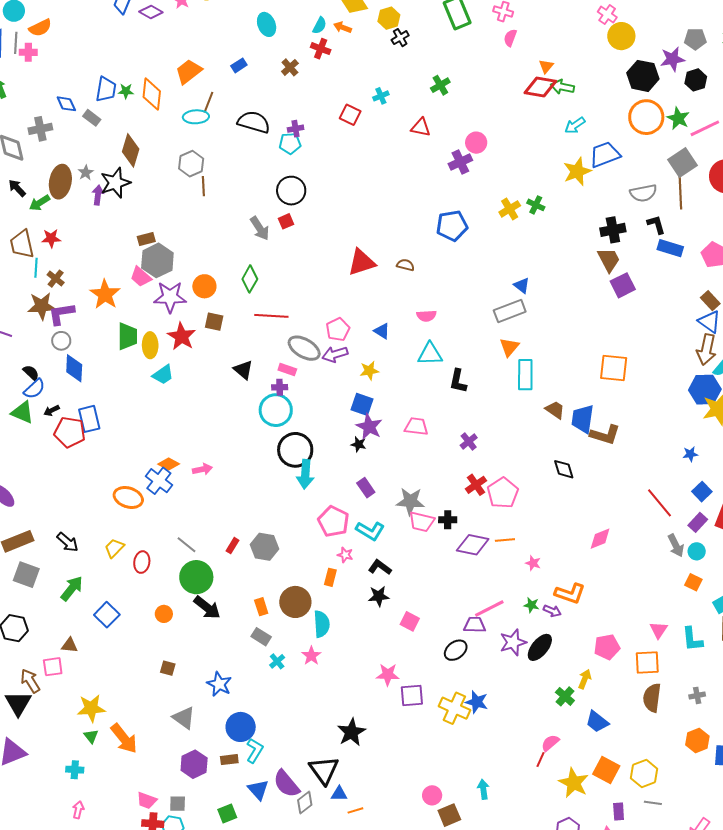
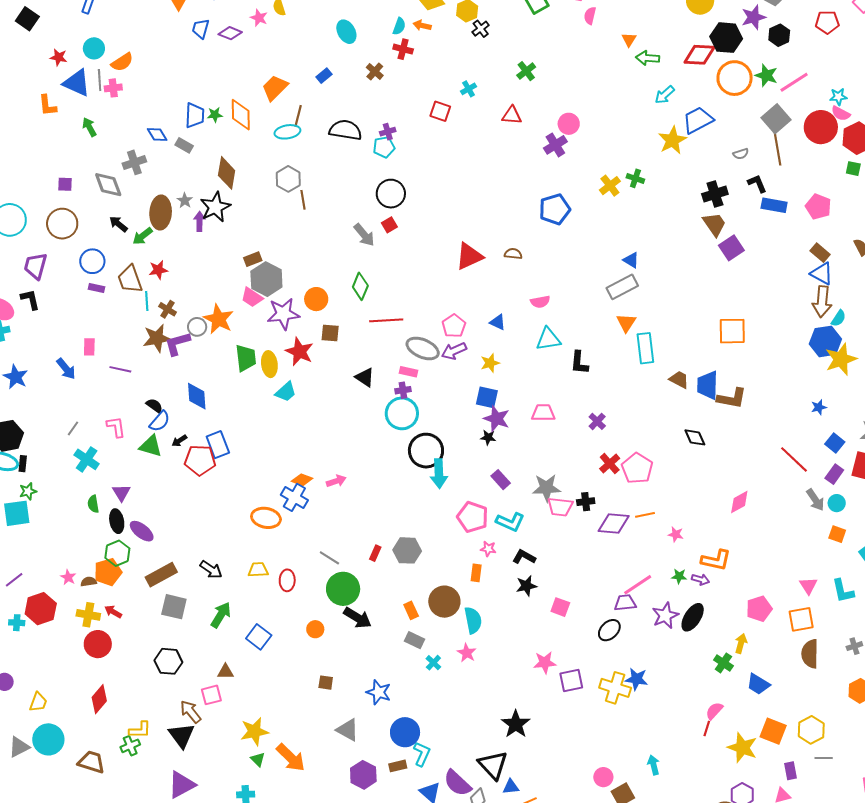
red diamond: (540, 87) -> (699, 55), moved
gray semicircle: (643, 193) -> (741, 154), size x0.6
gray circle: (61, 341) -> (197, 327), moved
yellow trapezoid: (114, 548) -> (258, 570), turned 50

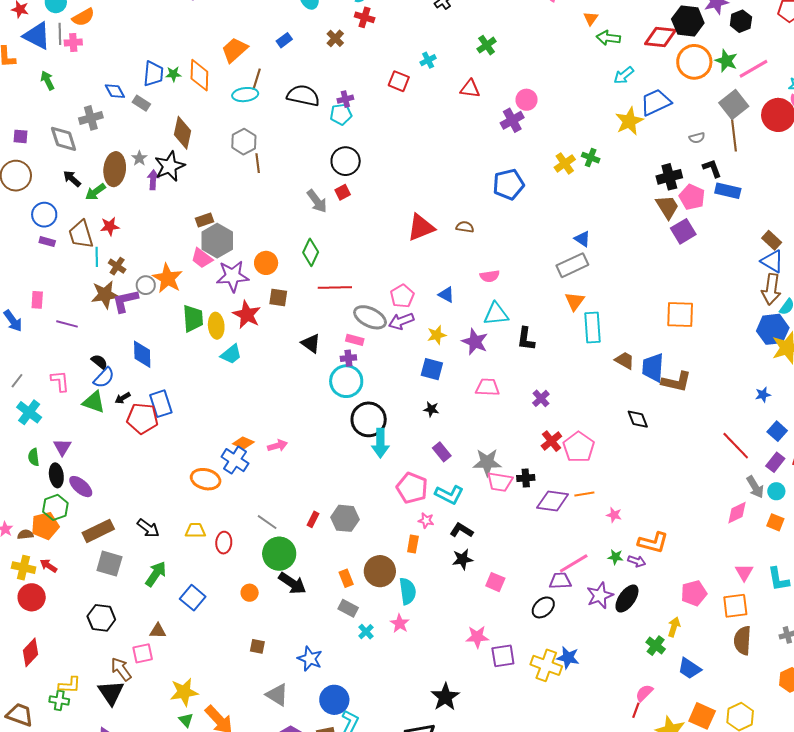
pink pentagon: (818, 207) -> (692, 197), moved
purple star: (497, 419) -> (475, 342), moved
pink diamond: (739, 502) -> (737, 513), moved
green cross: (130, 746) -> (59, 700), turned 30

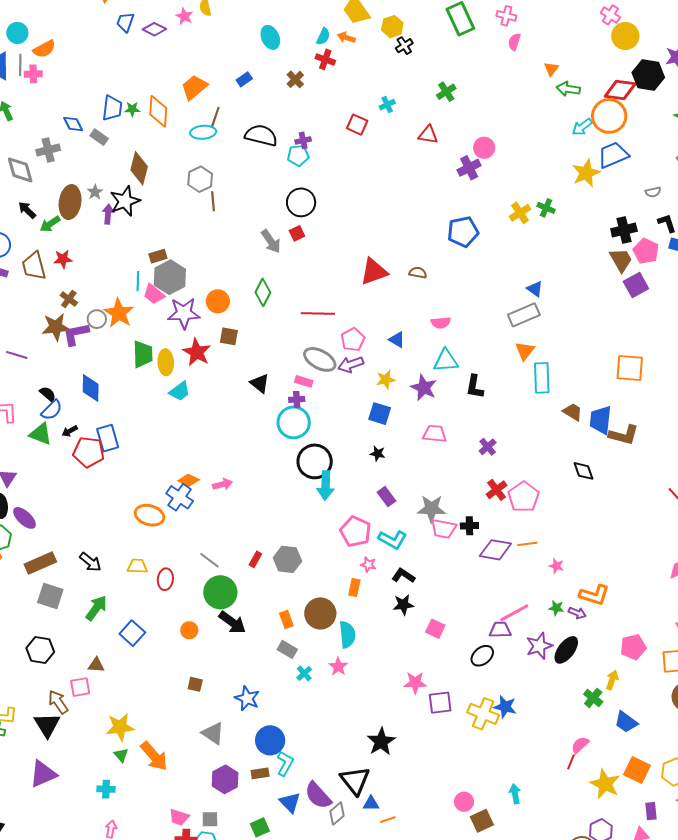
orange circle: (694, 62) -> (609, 116), moved
cyan line: (97, 257) -> (138, 281), moved
red line: (335, 288) -> (318, 313), moved

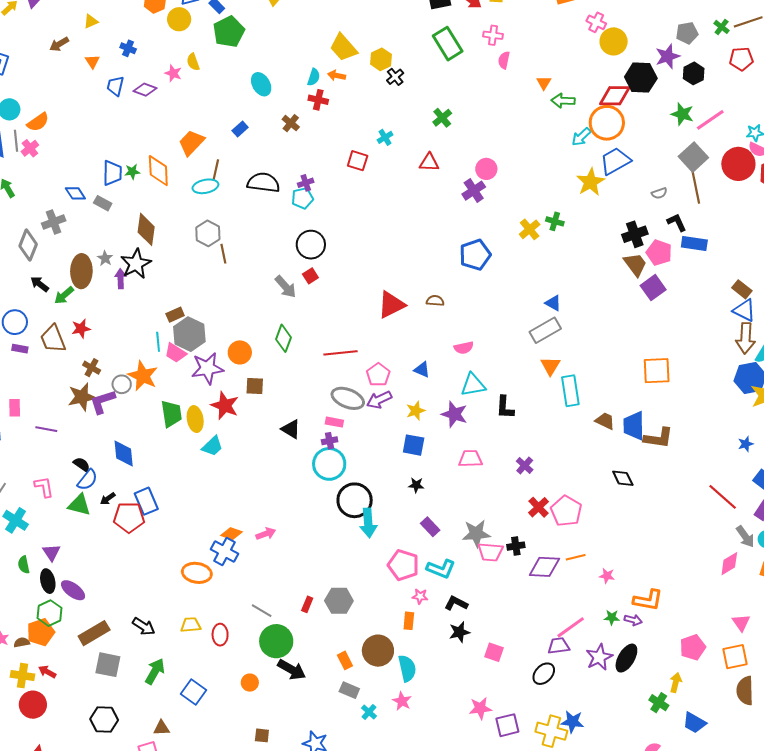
pink cross: (33, 74) -> (30, 148), turned -30
gray diamond: (20, 170) -> (28, 245), turned 44

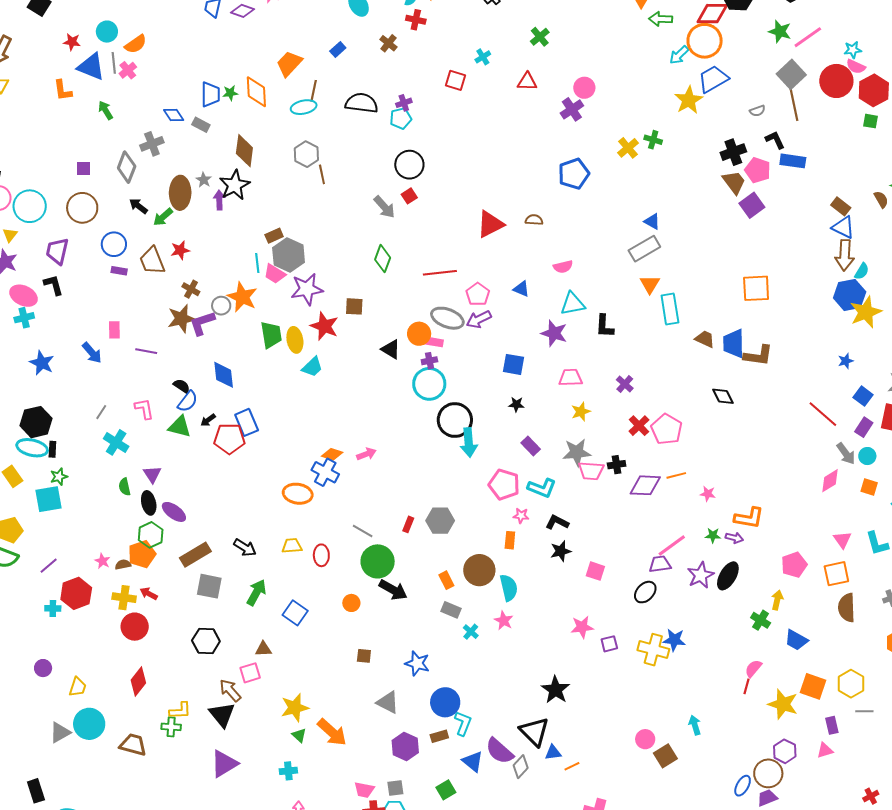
orange circle: (240, 352) -> (419, 334), moved
yellow star: (416, 411) -> (581, 412), moved
purple square: (507, 725) -> (609, 644), size x0.7

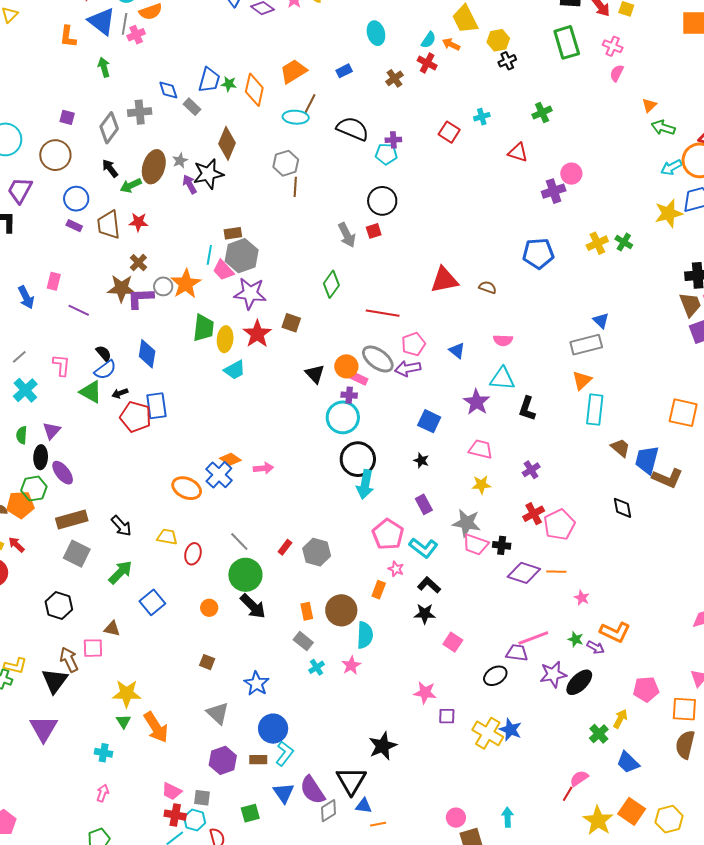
purple arrow: (219, 200) -> (190, 184), turned -42
purple triangle: (224, 764) -> (44, 729), turned -44

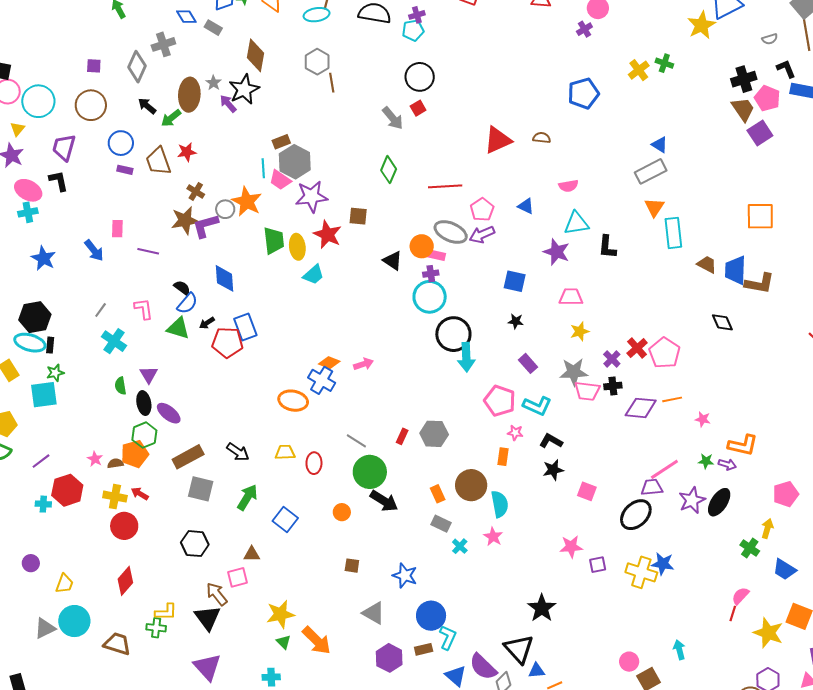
purple cross: (554, 191) -> (584, 29), size x0.7
purple cross: (531, 470) -> (612, 359), moved
black ellipse: (495, 676) -> (636, 515), size x1.4

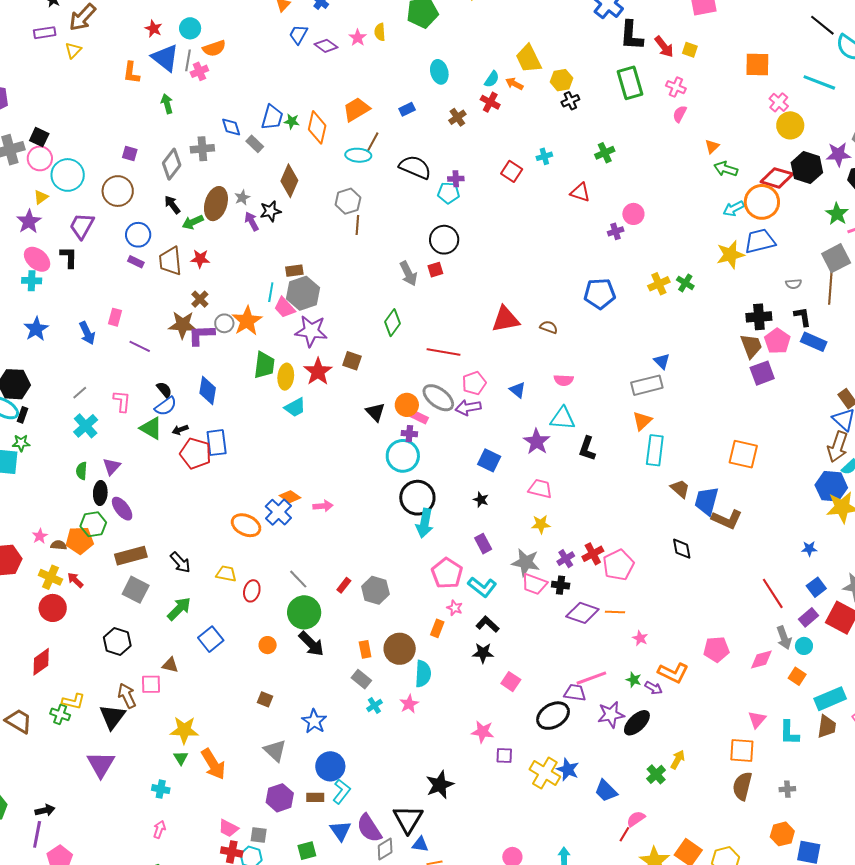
black star: (244, 89) -> (270, 211), size x0.7
pink pentagon: (786, 494) -> (716, 649), moved
blue trapezoid: (784, 569) -> (606, 791), moved

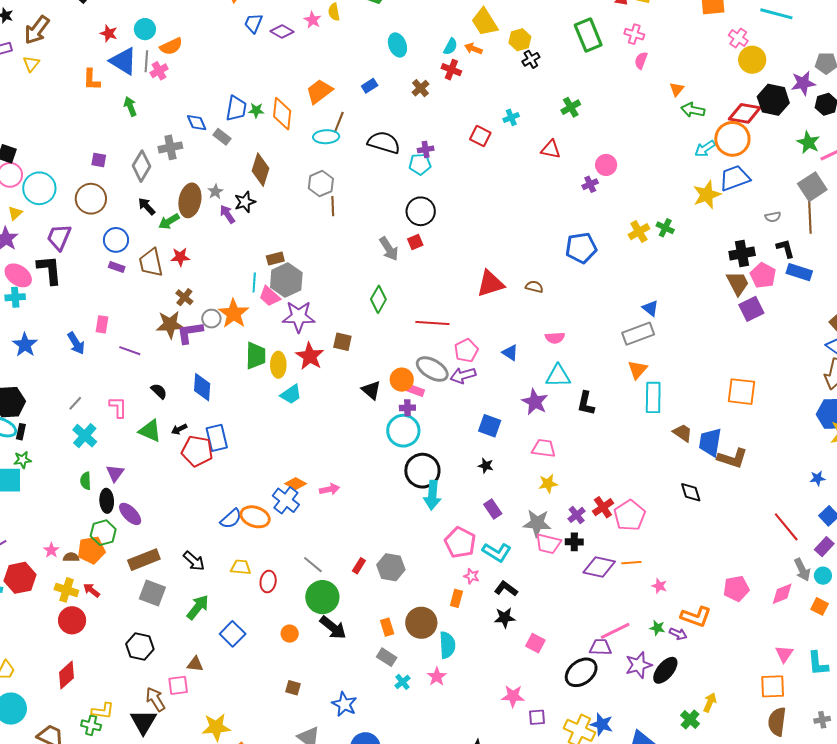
black L-shape: (69, 257) -> (50, 270), size x1.4
blue semicircle: (166, 406) -> (231, 519), moved

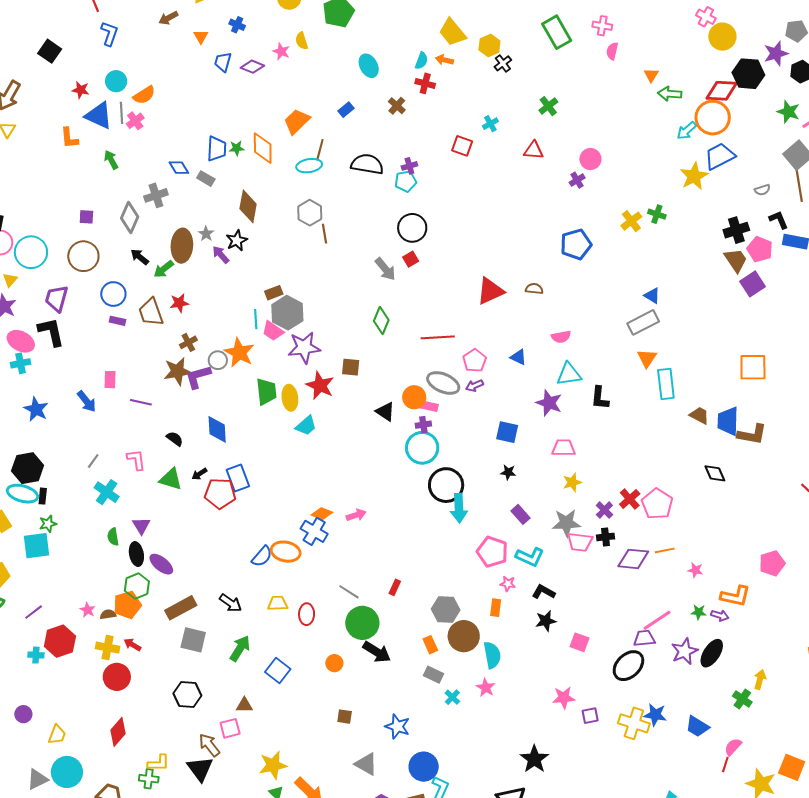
brown cross: (184, 297) -> (188, 342), turned 30
purple arrow: (463, 375) -> (475, 386), size x0.7
gray hexagon: (391, 567) -> (446, 609), moved

